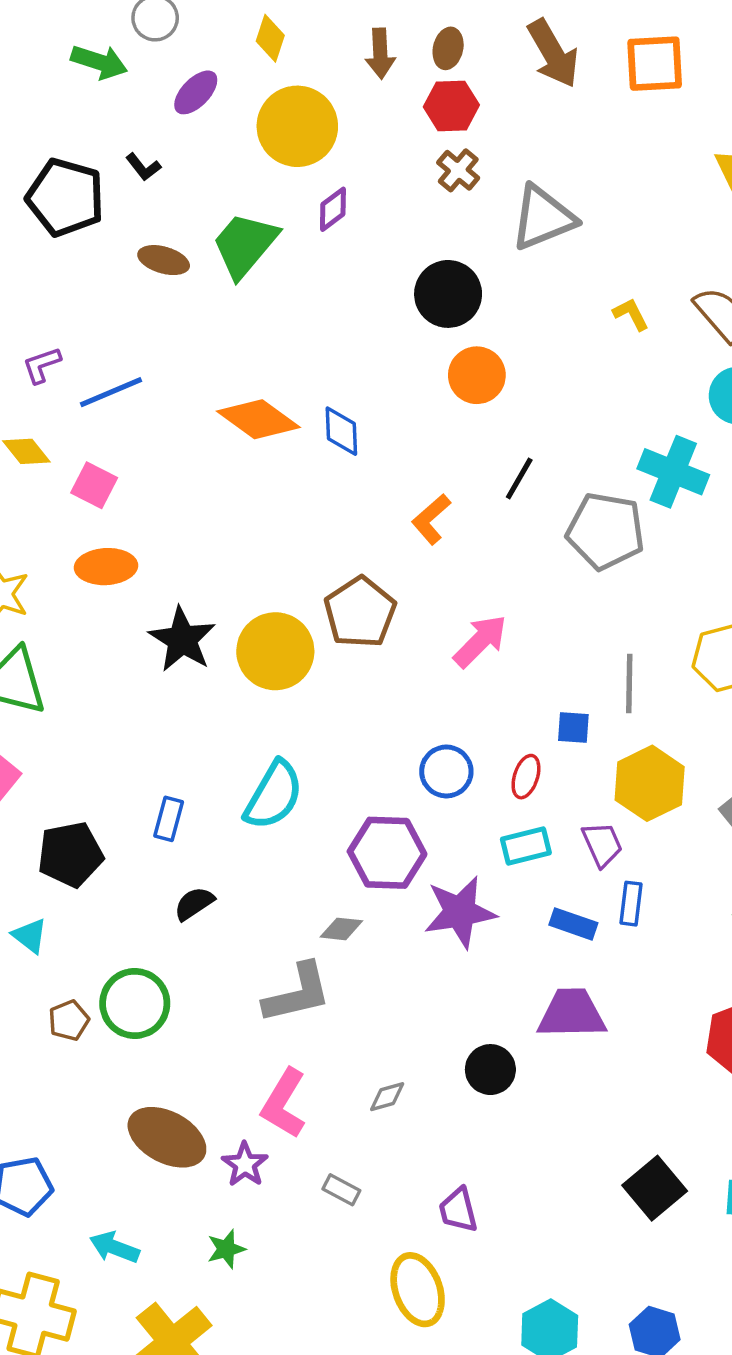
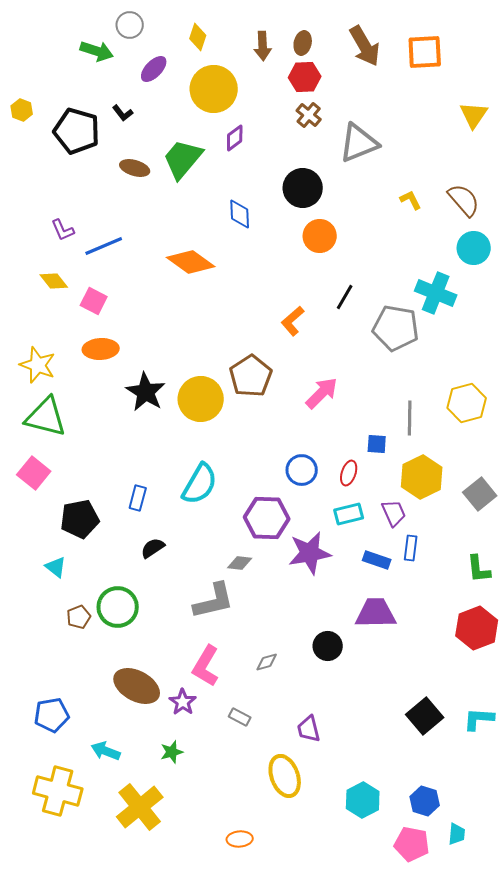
purple L-shape: (42, 365) -> (63, 230), turned -95
blue diamond: (341, 431) -> (240, 214), moved

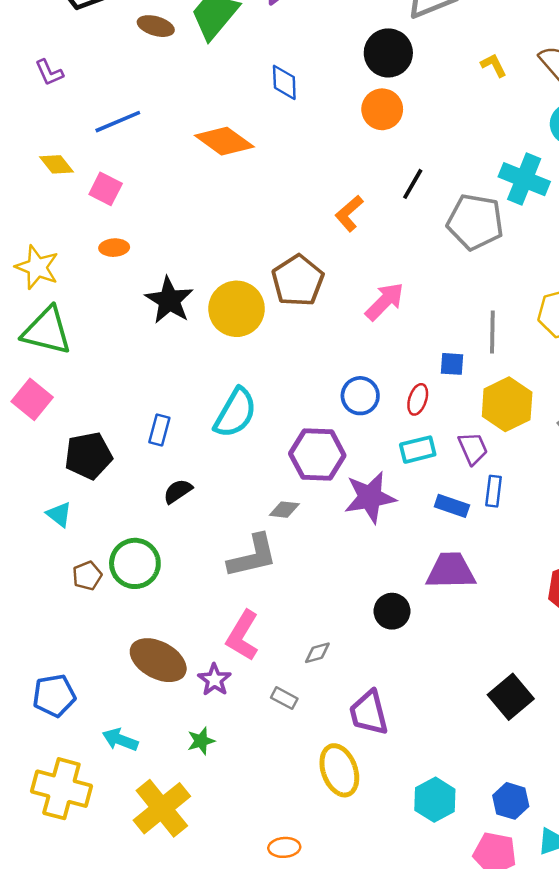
black circle: (303, 188) -> (388, 53), moved
purple L-shape: (63, 230) -> (49, 73), moved
orange ellipse: (101, 349) -> (114, 248), size x0.7
gray diamond: (267, 662) -> (317, 653), moved
purple trapezoid: (309, 729) -> (369, 713), size x1.4

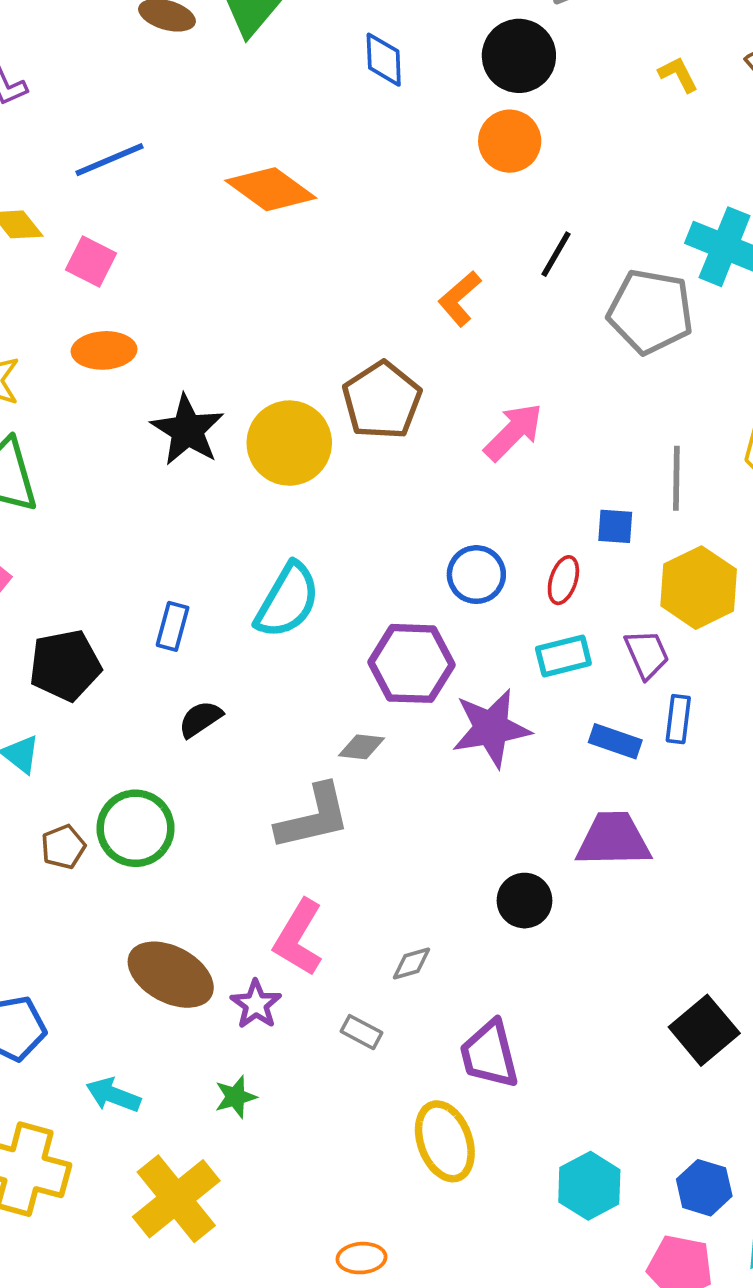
blue diamond: (284, 82) -> (384, 60), moved
orange ellipse: (114, 248) -> (104, 350), size x1.4

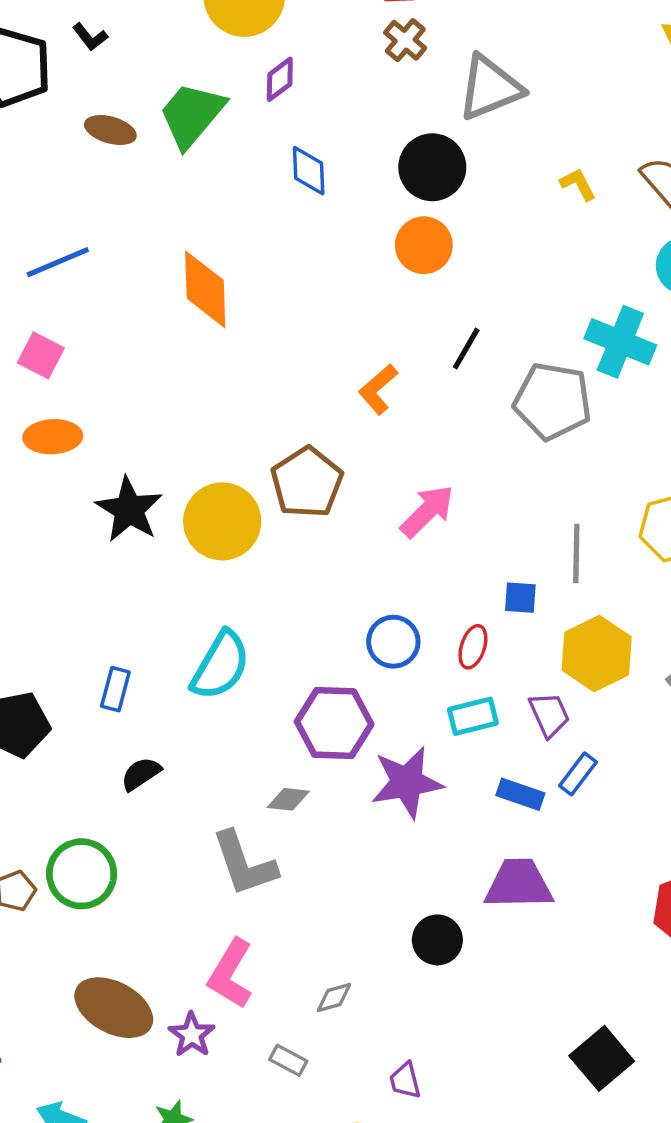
orange diamond: (271, 189) -> (205, 289), turned 52
blue rectangle: (678, 719) -> (578, 774), turned 30
gray L-shape: (313, 817) -> (244, 864), turned 84
purple trapezoid: (489, 1054) -> (405, 1081), size x0.6

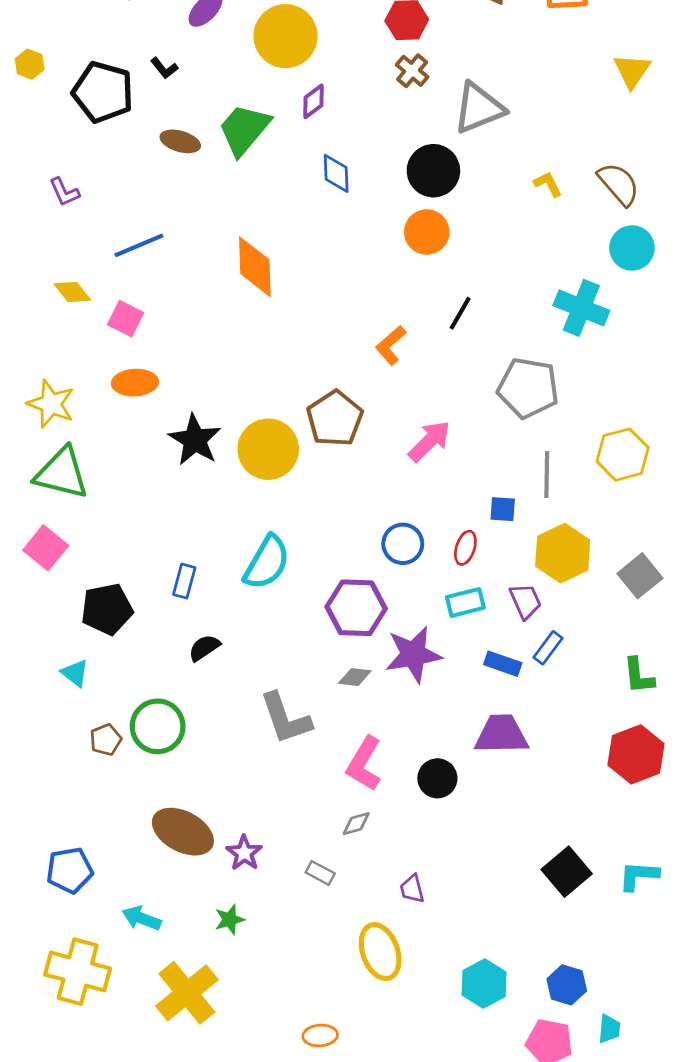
gray pentagon: (553, 401) -> (528, 388), moved
gray diamond: (288, 799) -> (355, 677), moved
pink L-shape: (231, 974) -> (364, 764), moved

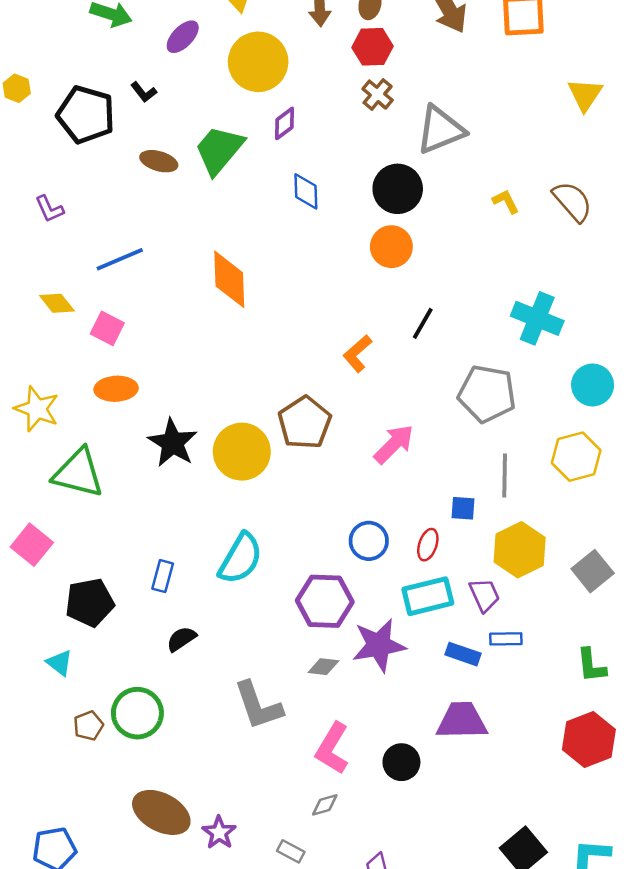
cyan circle: (632, 248) -> (593, 385), moved
green triangle: (62, 473) -> (78, 473), moved
cyan rectangle: (465, 602) -> (428, 596), size x1.4
blue rectangle: (548, 648) -> (506, 639), turned 52

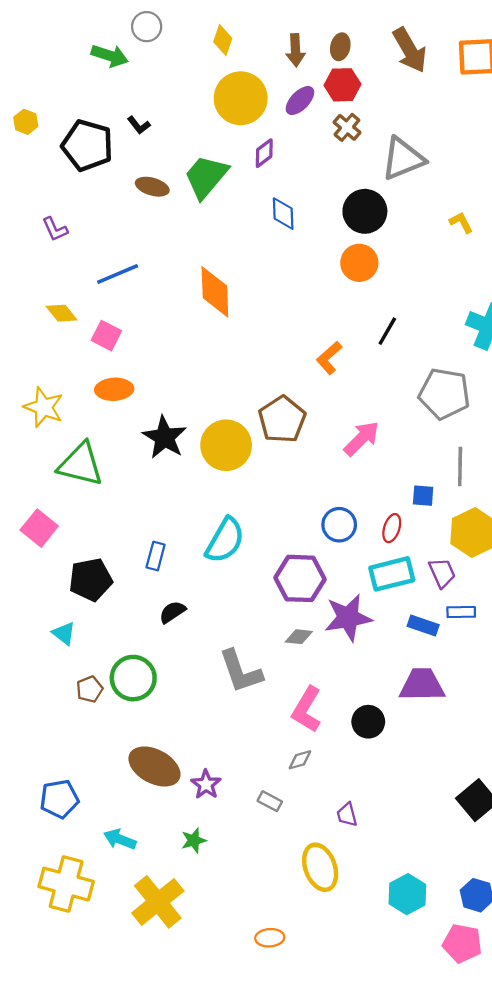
purple ellipse: (183, 37) -> (300, 101), moved

